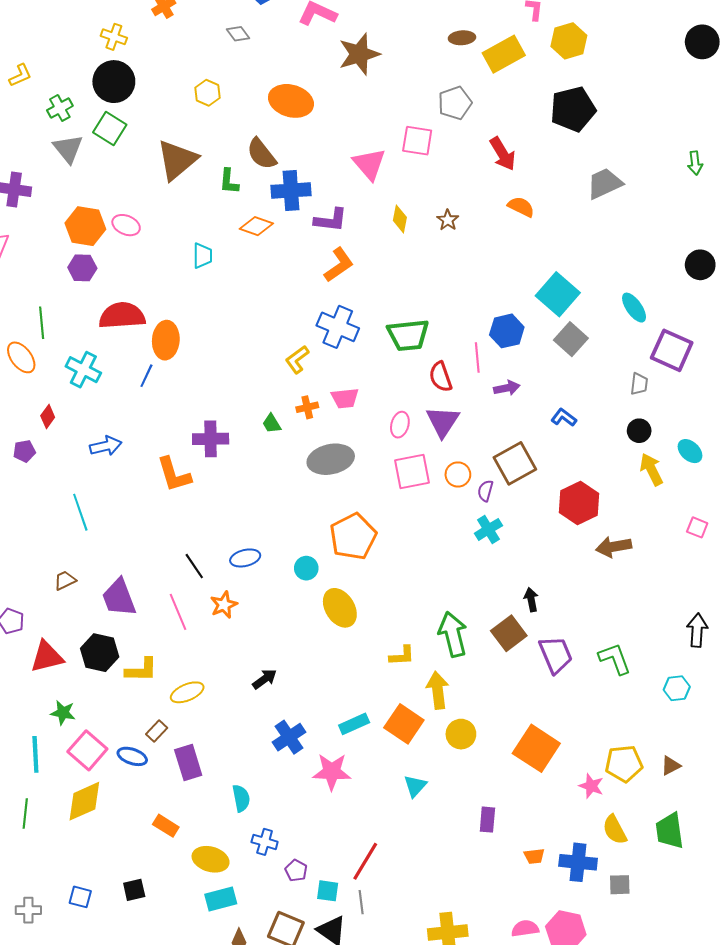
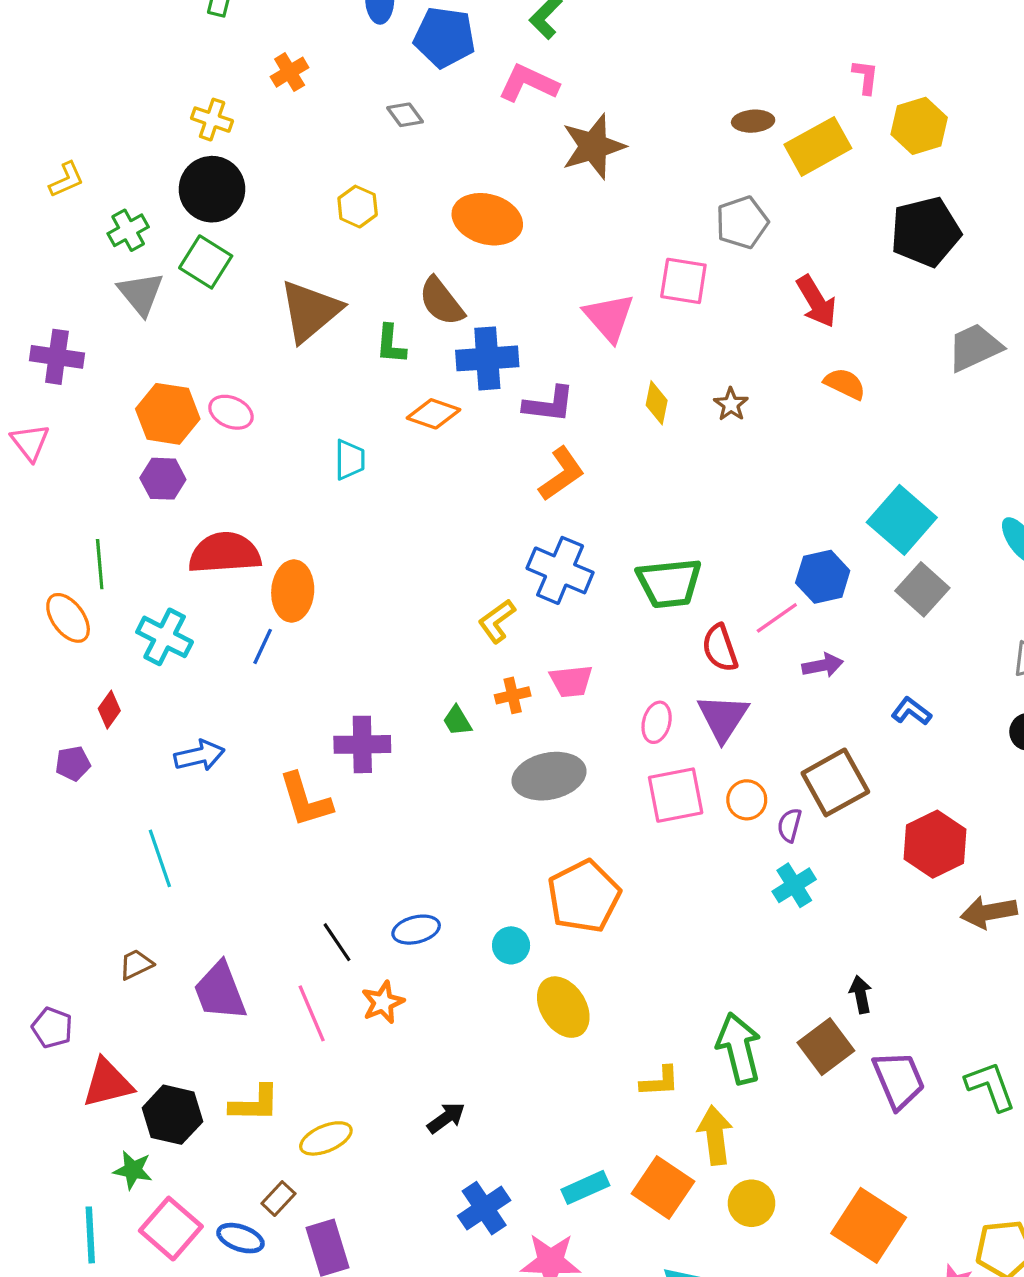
pink line: (477, 357) -> (777, 618), turned 60
black hexagon: (100, 653) -> (172, 1115), moved

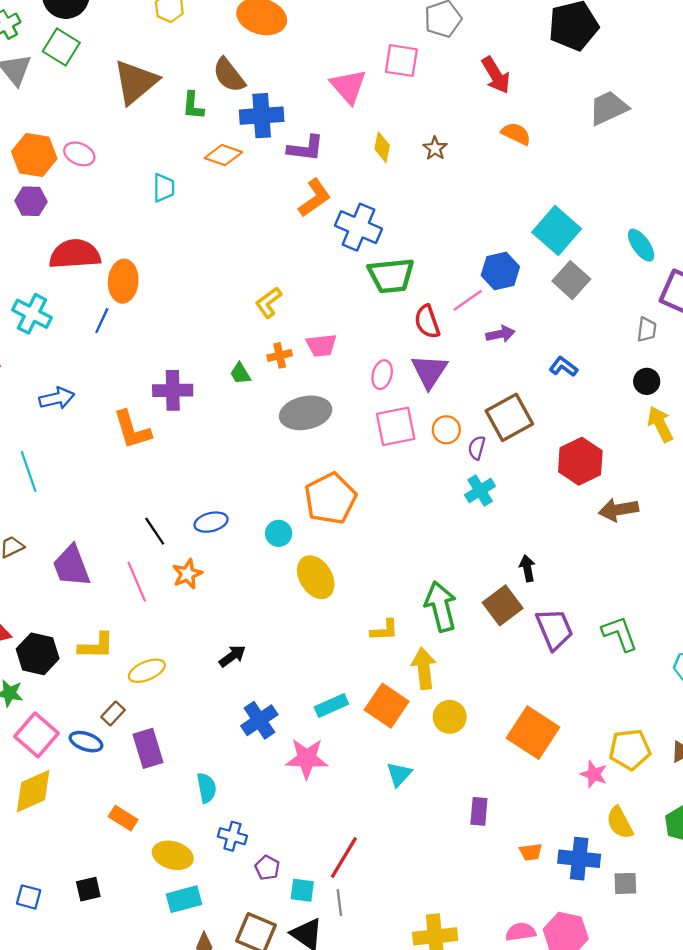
blue cross: (560, 570) -> (358, 227), moved

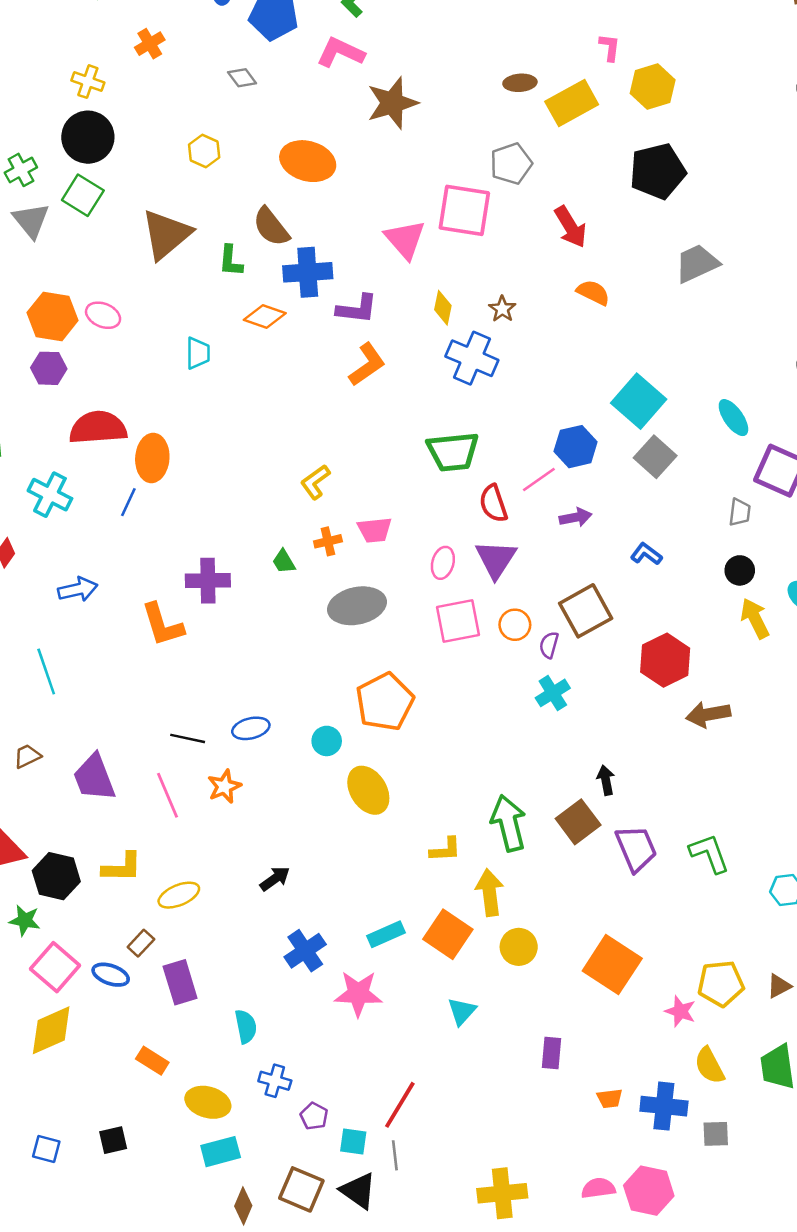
pink square: (401, 61) -> (464, 210), size x1.4
blue cross: (358, 227) -> (472, 358), moved
black line: (155, 531) -> (188, 738), turned -44

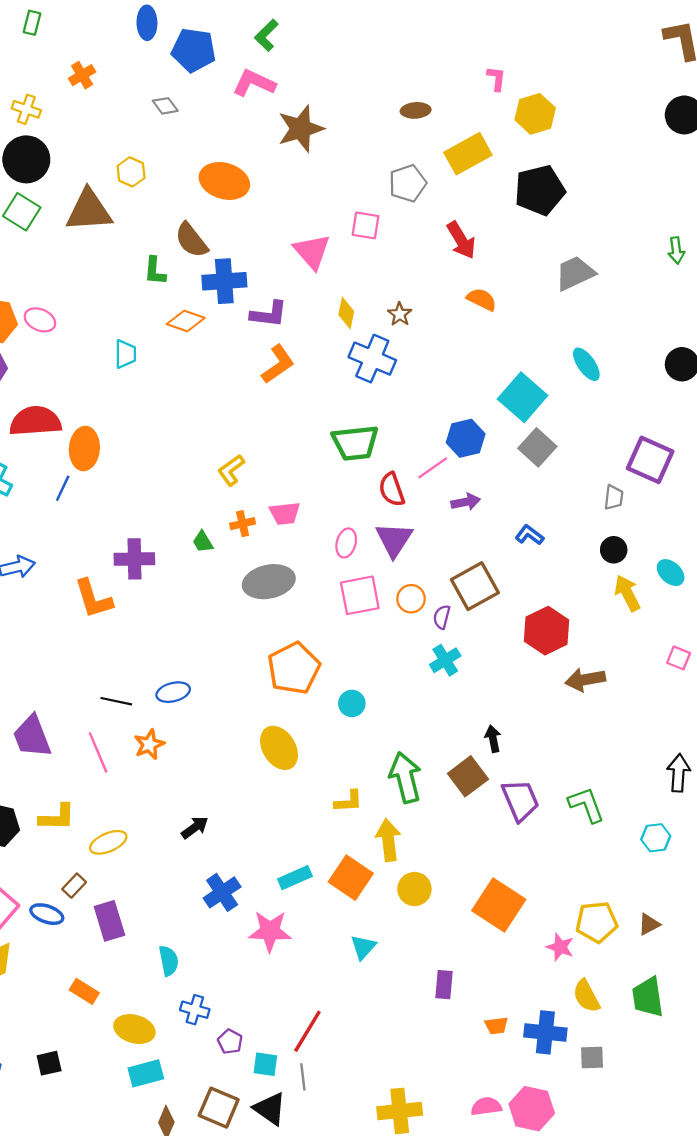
yellow rectangle: (572, 103) -> (468, 154), moved
pink square: (464, 210) -> (366, 225), size x0.6
brown triangle: (166, 234) -> (89, 211), moved, turned 36
cyan ellipse: (733, 418) -> (586, 364), moved
cyan circle: (327, 741) -> (352, 703), moved

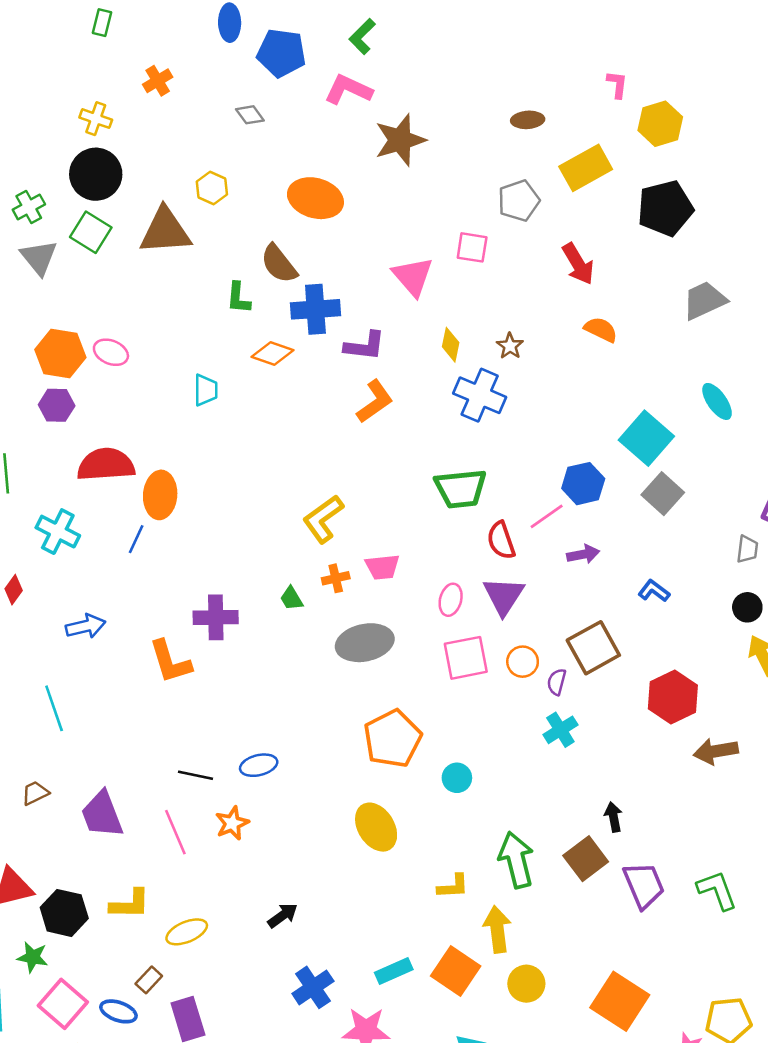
yellow L-shape: (231, 470) -> (323, 519), size x1.4

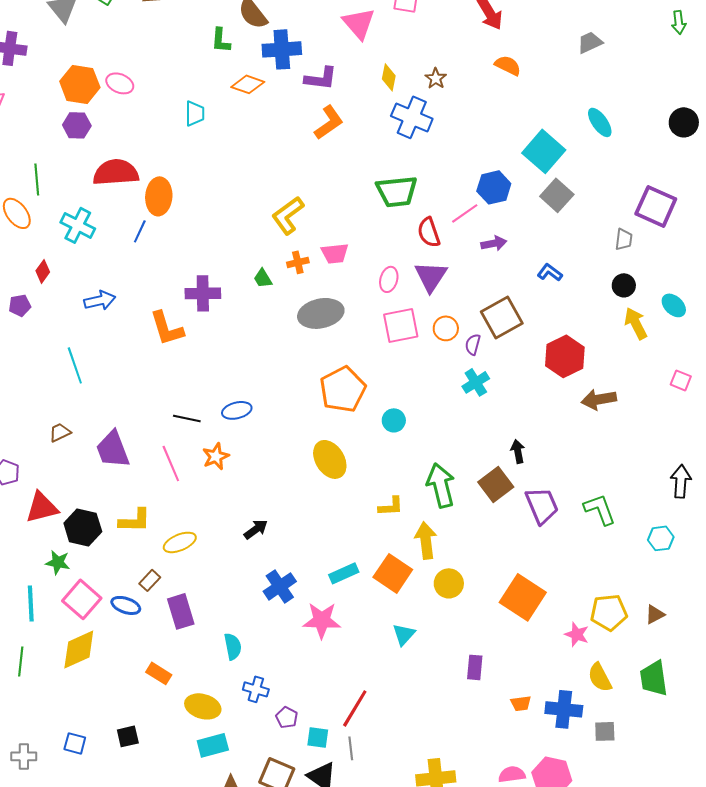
gray trapezoid: (704, 300) -> (590, 42), size x0.7

